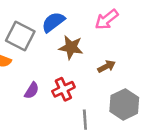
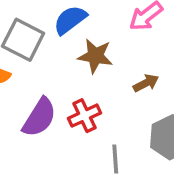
purple semicircle: (32, 91) -> (39, 117), size x1.6

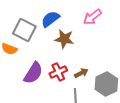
brown arrow: (146, 83) -> (81, 73), moved

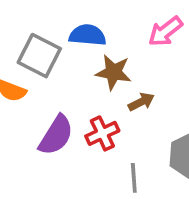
blue semicircle: (50, 19) -> (88, 35), turned 42
brown arrow: (81, 73) -> (141, 102), moved

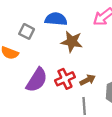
gray square: (39, 56) -> (27, 31), size x0.6
brown arrow: (141, 102) -> (88, 80), moved

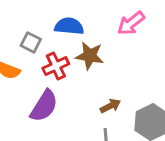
red cross: (65, 79) -> (56, 66), moved

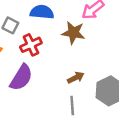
brown star: (90, 56) -> (73, 33), moved

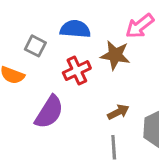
red cross: (31, 45) -> (77, 71), moved

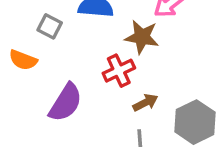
red cross: (77, 71) -> (119, 71), moved

